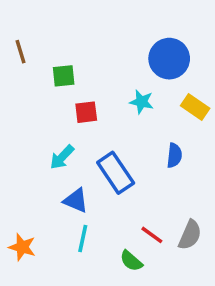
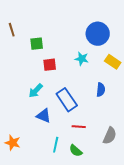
red line: (152, 235) -> (79, 127), moved, turned -32
cyan line: (83, 238) -> (56, 145), moved

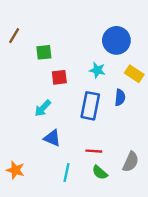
brown line: (12, 30) -> (14, 36), turned 48
blue semicircle: (101, 90) -> (120, 98), moved
blue rectangle: (67, 100) -> (90, 106), moved, turned 45
green semicircle: (76, 151) -> (100, 172), moved

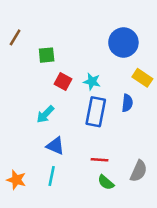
cyan star: (97, 70) -> (92, 82), moved
red square: (59, 77) -> (63, 82), turned 35
cyan line: (66, 172) -> (52, 176), moved

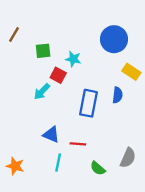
cyan star: (92, 82) -> (73, 59), moved
cyan arrow: (45, 114) -> (42, 92), moved
red line: (100, 160) -> (78, 144), moved
cyan line: (52, 176) -> (58, 163), moved

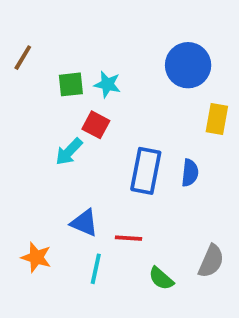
cyan star: (73, 59) -> (107, 84), moved
yellow rectangle: (131, 72) -> (217, 119), turned 66
blue semicircle: (117, 95) -> (190, 173), moved
orange star: (15, 166) -> (36, 257), moved

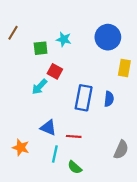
cyan star: (107, 84) -> (64, 39), moved
green semicircle: (161, 278) -> (75, 167), moved

